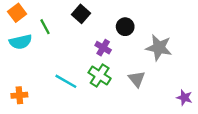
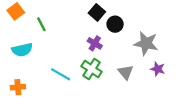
black square: (81, 14) -> (97, 12), moved
cyan semicircle: (21, 42) -> (22, 50), moved
purple star: (184, 98) -> (158, 69), moved

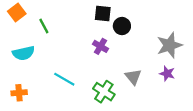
black square: (97, 12) -> (103, 14), turned -35
gray star: (146, 43) -> (169, 45), moved, turned -30
green cross: (92, 69) -> (104, 92), moved

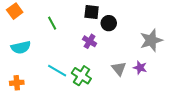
green line: (44, 26) -> (52, 23), moved
purple star: (167, 74) -> (140, 68), moved
green cross: (104, 92) -> (81, 76), moved

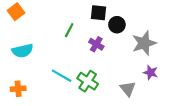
green line: (52, 23) -> (69, 30), moved, turned 56
gray star: (151, 40) -> (144, 43), moved
gray triangle: (119, 69) -> (128, 89), moved

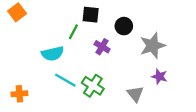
black square: (98, 13) -> (91, 15), moved
cyan semicircle: (22, 51) -> (53, 54), moved

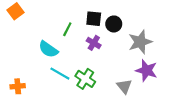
black square: (91, 15) -> (94, 19), moved
cyan semicircle: (53, 54) -> (48, 49), turned 48
purple star: (159, 77) -> (146, 70), size x1.5

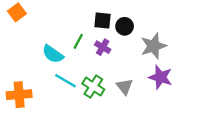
green line: (67, 29) -> (78, 41), moved
orange cross: (18, 86) -> (19, 95), size x1.5
gray triangle: (124, 86) -> (125, 87), moved

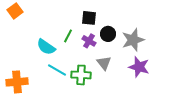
black circle: (125, 26) -> (108, 34), moved
green cross: (93, 87) -> (81, 75), turned -30
gray triangle: (125, 87) -> (104, 63), moved

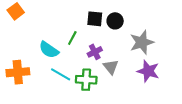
black circle: (108, 34) -> (115, 21), moved
purple cross: (89, 41) -> (95, 52), moved, turned 32
orange cross: (17, 82) -> (18, 72), moved

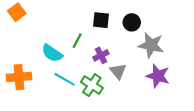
black circle: (115, 21) -> (132, 22), moved
gray star: (142, 42) -> (151, 45), turned 30
green cross: (86, 80) -> (92, 85), turned 30

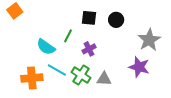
gray star: (151, 45) -> (149, 40), moved, turned 30
gray triangle: (118, 71) -> (104, 79), moved, turned -49
orange cross: (19, 77) -> (32, 78), moved

